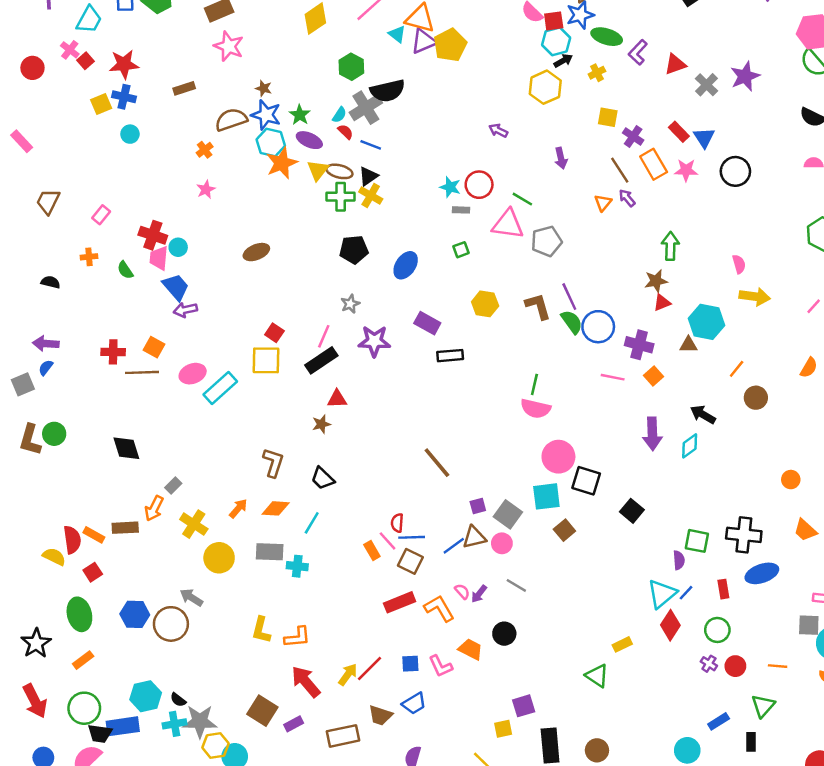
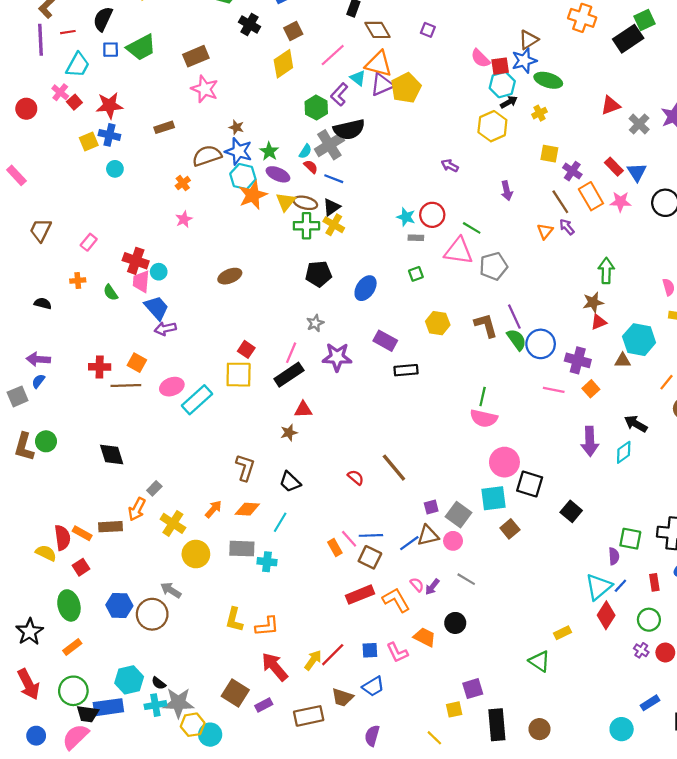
purple L-shape: (638, 52) -> (339, 94), moved
red semicircle: (397, 523) -> (356, 477), moved, turned 126

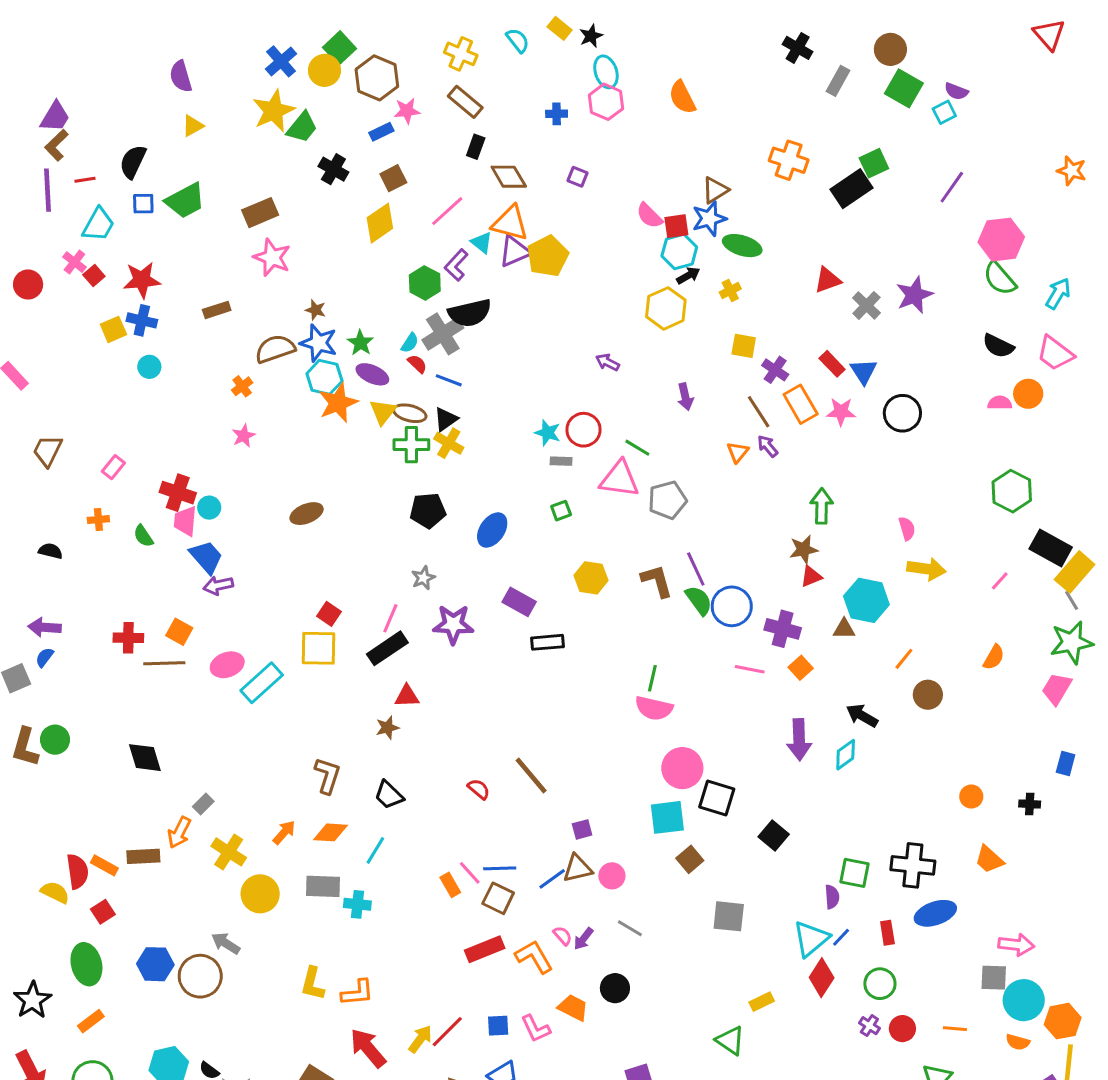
gray square: (459, 515) -> (729, 916), moved, turned -30

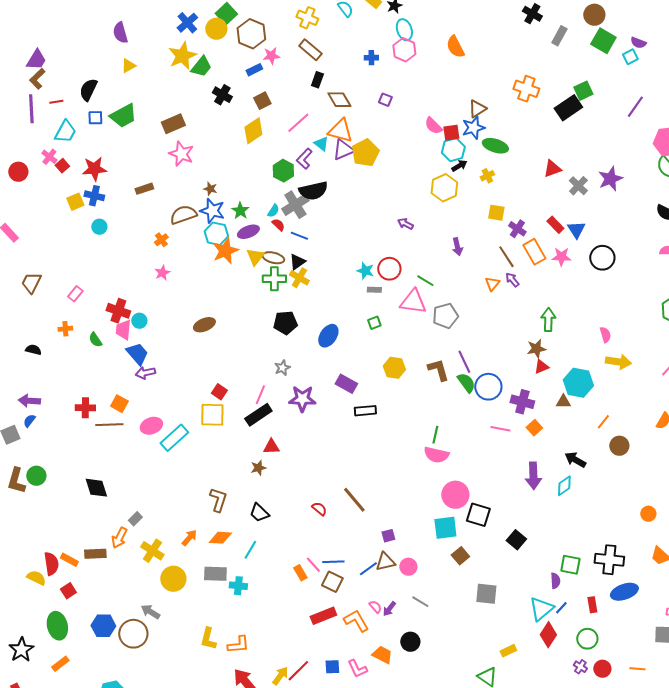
purple ellipse: (372, 374) -> (248, 232), turned -45

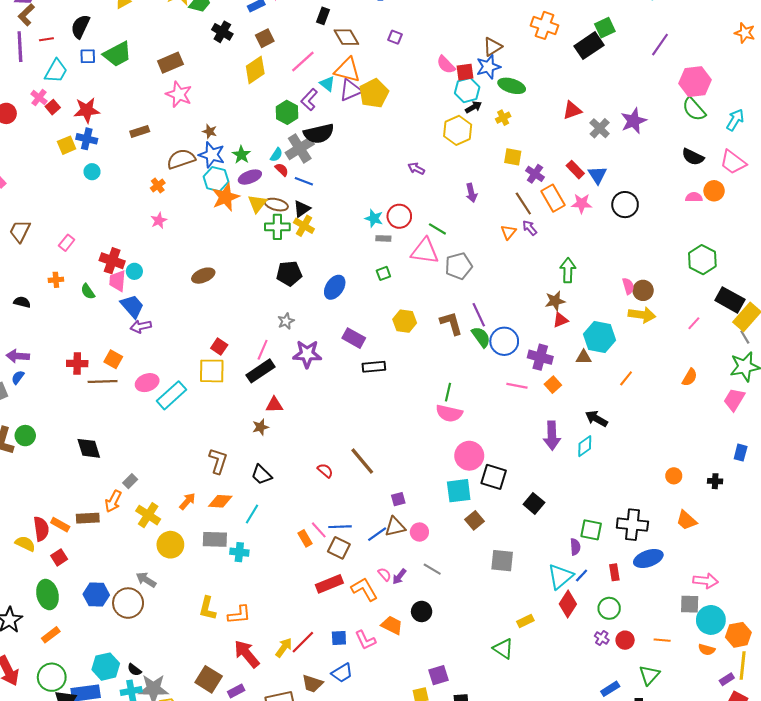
brown circle: (619, 446) -> (643, 290), moved

